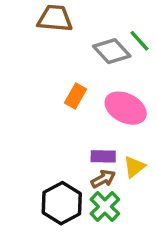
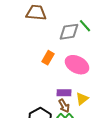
gray diamond: (112, 51) -> (69, 32), turned -55
brown arrow: (103, 179) -> (64, 106), turned 88

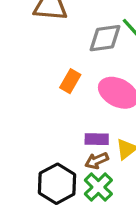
brown arrow: (64, 106) -> (97, 161), turned 96

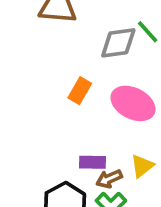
purple rectangle: (97, 139) -> (93, 162), moved

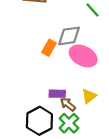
gray diamond: (118, 43) -> (69, 36), moved
brown arrow: (109, 179) -> (68, 104), turned 63

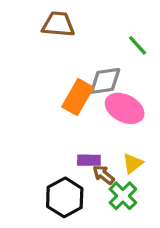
orange rectangle: (49, 48) -> (78, 97), size x1.5
green cross: (69, 123) -> (123, 196), moved

